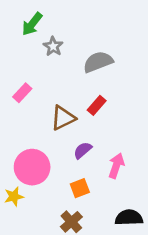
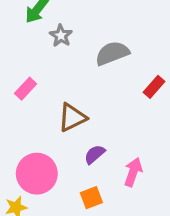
red rectangle: (97, 105) -> (154, 87), moved

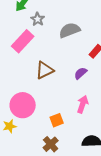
pink rectangle: (26, 89) -> (23, 41), moved, size x1.6
purple semicircle: (95, 154) -> (81, 73), moved

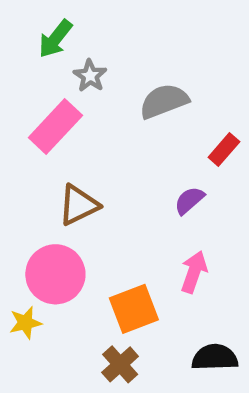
brown triangle: (45, 70) -> (79, 205), moved
orange square: (57, 120) -> (134, 309), size x1.5

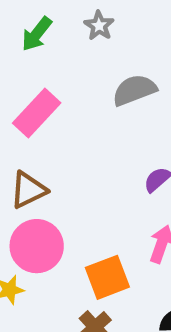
gray star: (90, 76) -> (99, 26), moved
brown triangle: (79, 205) -> (28, 190), moved

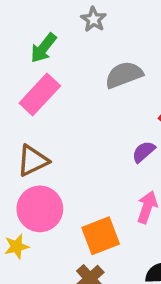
green arrow: (37, 34) -> (43, 48), moved

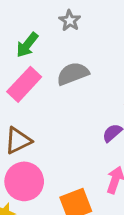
gray semicircle: (124, 75) -> (73, 74), moved

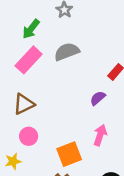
pink circle: (24, 181) -> (29, 136), size x0.6

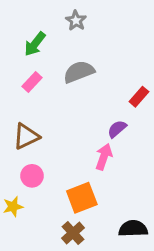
pink rectangle: (29, 60) -> (32, 82), size x0.6
pink arrow: (100, 135) -> (104, 157), moved

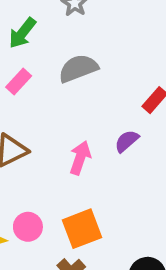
pink arrow: (104, 157) -> (80, 158), moved
pink circle: (32, 176) -> (28, 227), moved

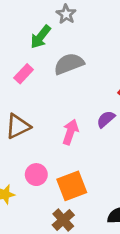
green arrow: (22, 33) -> (41, 37), moved
pink circle: (28, 227) -> (36, 175), moved

